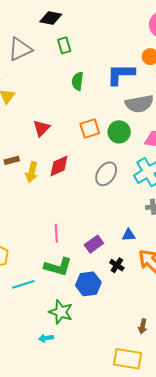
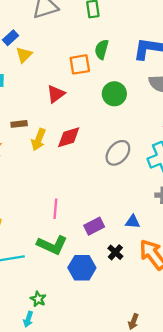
orange square: (90, 129) -> (80, 64), moved
green circle: (119, 132) -> (114, 94), moved
green star: (61, 312) -> (38, 299), moved, size x0.6
cyan arrow: (46, 338) -> (28, 319), turned -72

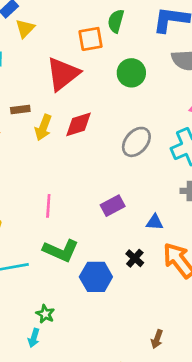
red triangle: (56, 94) -> (63, 74), size x1.6
pink line: (55, 209) -> (48, 206), moved
purple rectangle: (94, 226) -> (113, 206), moved

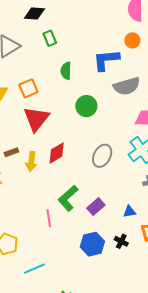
orange square: (91, 39) -> (28, 88), moved
green L-shape: (61, 251) -> (68, 198), moved, turned 128
blue hexagon: (96, 277) -> (92, 244), moved

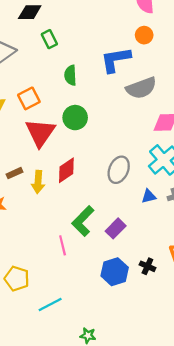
green circle: (86, 106) -> (75, 118), moved
blue triangle: (129, 211) -> (149, 196), moved

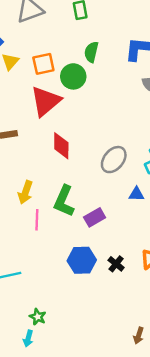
green circle: (75, 118) -> (73, 76), moved
red diamond: (66, 170) -> (61, 146), turned -70
yellow arrow: (38, 182) -> (25, 192), moved
green L-shape: (83, 221) -> (64, 201), turned -36

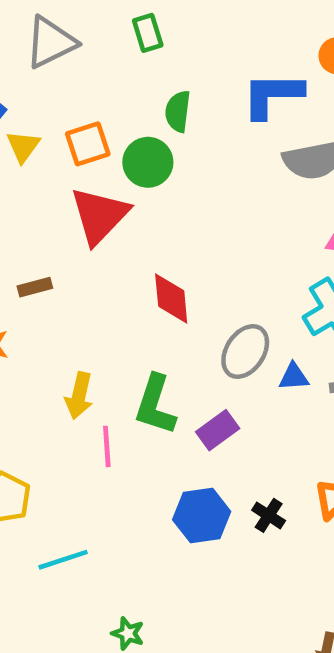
red diamond: (61, 146) -> (171, 299), moved
gray ellipse: (114, 160) -> (245, 351), moved

